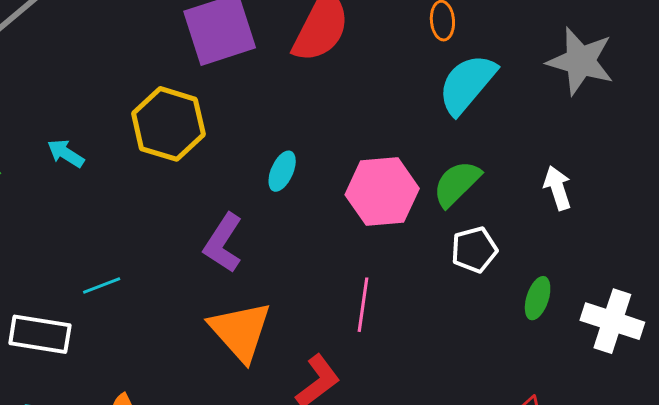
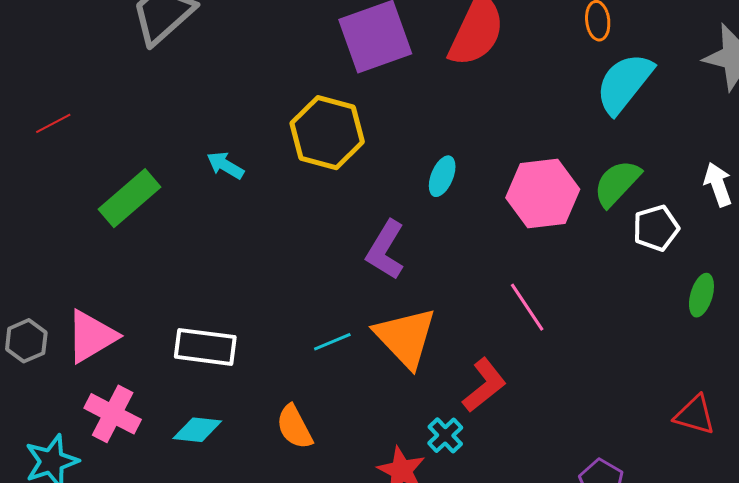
white pentagon: (474, 250) -> (656, 228), moved
cyan line: (102, 286) -> (332, 342), moved
pink line: (363, 305) -> (527, 307), turned -40

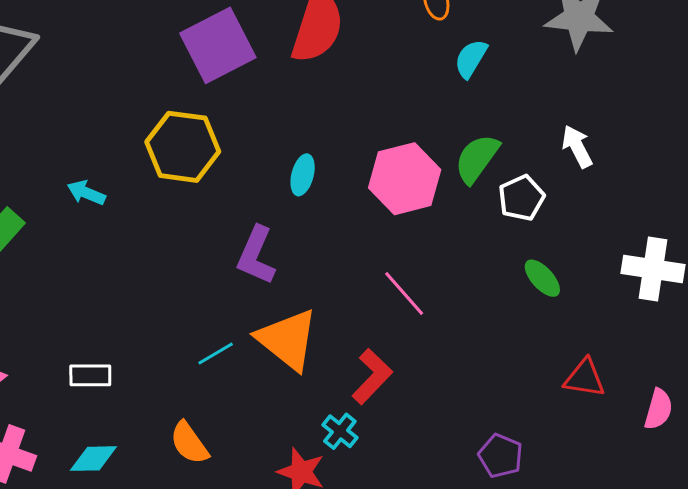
cyan semicircle: (624, 83) -> (471, 59), size x0.6
green ellipse: (701, 295) -> (542, 278), moved, turned -51
white rectangle: (205, 347) -> (90, 375), size x0.7

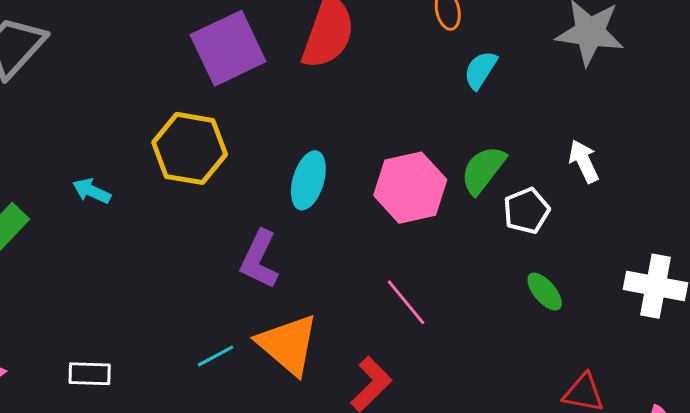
cyan ellipse: (303, 175) -> (308, 180), size x1.4

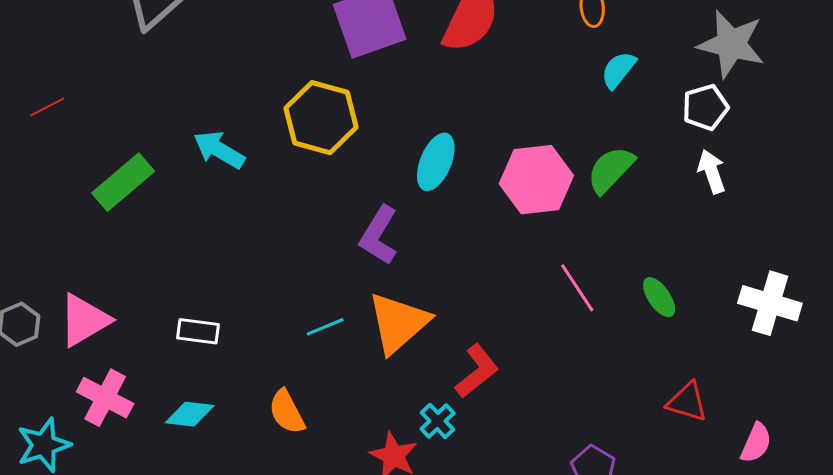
cyan arrow: (92, 191) -> (219, 150), size x1.4
white pentagon: (526, 211) -> (705, 107), moved
pink line: (406, 302) -> (577, 288), moved
orange triangle: (288, 344) -> (398, 323), turned 32

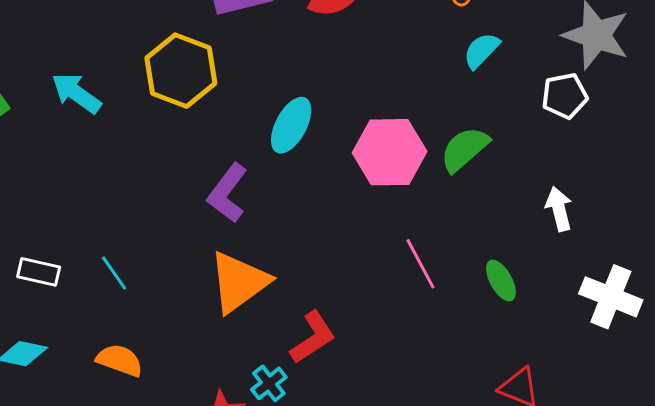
white arrow: (712, 172) -> (559, 209), moved
cyan line: (325, 327) -> (114, 273), moved, turned 72
orange semicircle: (287, 412) -> (120, 360), turned 132

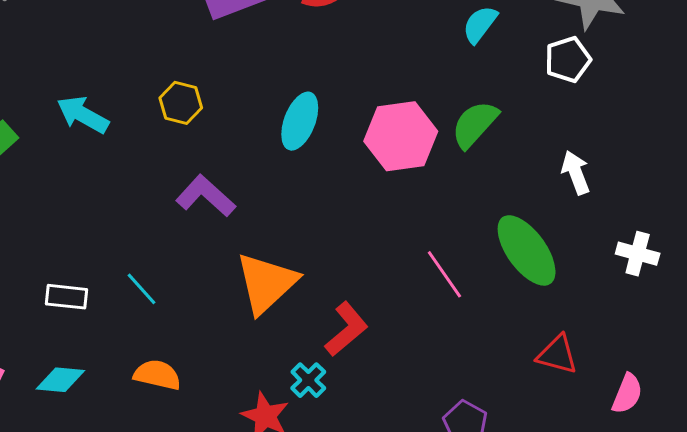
yellow hexagon: (181, 71) -> (181, 103), moved, size x0.6
purple L-shape: (227, 193) -> (206, 196), moved, turned 102
pink line: (420, 264) -> (444, 274), moved
green ellipse: (501, 281) -> (527, 250), size x1.8
white cross: (611, 297) -> (638, 254), size x0.7

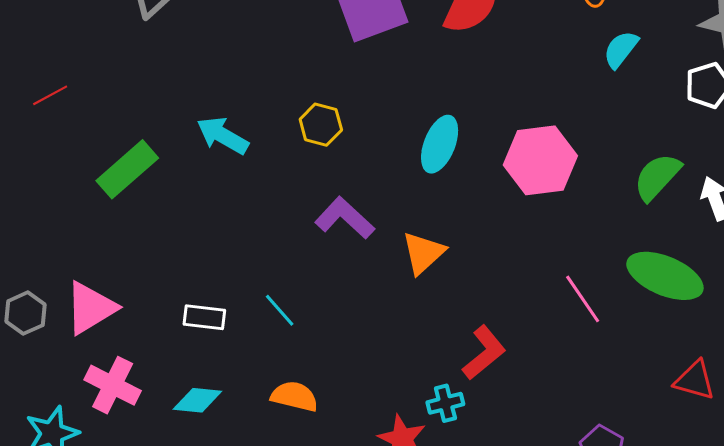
green semicircle: (475, 124) -> (657, 177), moved
green ellipse: (527, 250) -> (665, 276), turned -32
orange triangle: (266, 283) -> (423, 253), moved, size x0.7
cyan cross: (308, 380) -> (445, 403), turned 30

